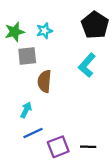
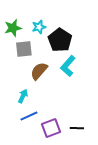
black pentagon: (95, 25) -> (60, 40), moved
cyan L-shape: (87, 65) -> (68, 66), moved
brown semicircle: (44, 81) -> (39, 71), turned 36

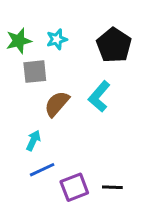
black pentagon: (60, 40) -> (114, 45), moved

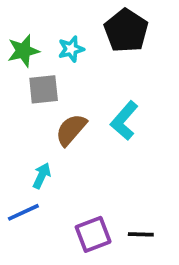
black pentagon: (114, 45) -> (126, 31), moved
blue line: (42, 170) -> (23, 212), moved

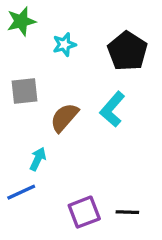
black pentagon: (126, 31) -> (127, 51), moved
green star: (23, 51) -> (21, 21), moved
gray square: (44, 89) -> (25, 91), moved

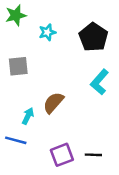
cyan L-shape: (112, 109) -> (99, 82), moved
brown semicircle: (64, 118) -> (53, 103), moved
blue line: (21, 192) -> (16, 140), turned 40

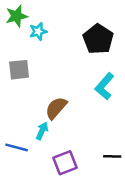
cyan star: (47, 32) -> (38, 31), moved
cyan arrow: (28, 116) -> (42, 131), moved
black line: (93, 155) -> (112, 156), moved

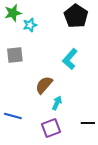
black pentagon: (98, 39) -> (76, 16), moved
cyan L-shape: (105, 86) -> (70, 59), moved
cyan arrow: (42, 131) -> (57, 103), moved

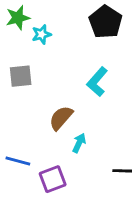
purple square: (51, 128) -> (53, 179), moved

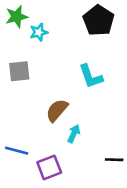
cyan L-shape: (97, 82) -> (91, 76), turned -60

